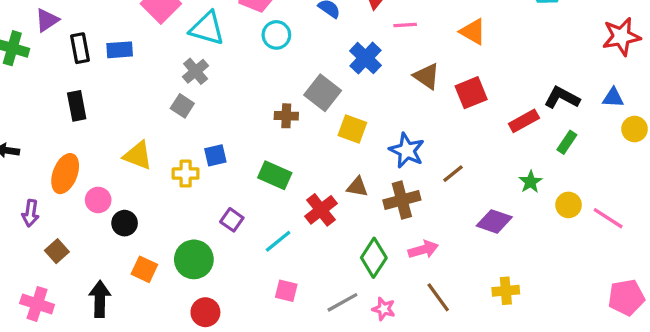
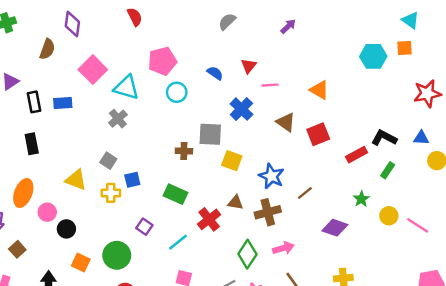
gray square: (323, 93) -> (210, 134), turned -35
gray square: (182, 106) -> (108, 161), moved

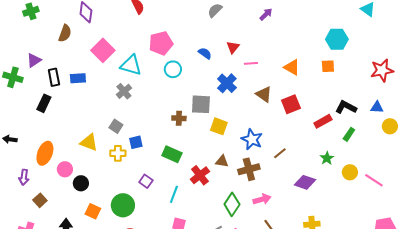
orange square: (404, 48) -> (328, 66), moved
black rectangle: (32, 144) -> (44, 103), moved, turned 36
cyan line: (178, 242) -> (174, 194), turned -30

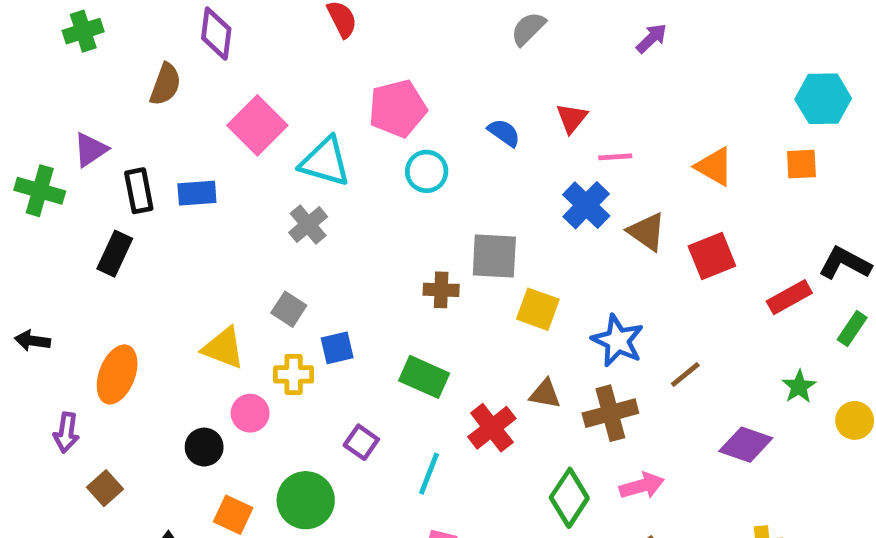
blue cross: (227, 83) -> (586, 205), moved
pink circle: (65, 169) -> (250, 413), moved

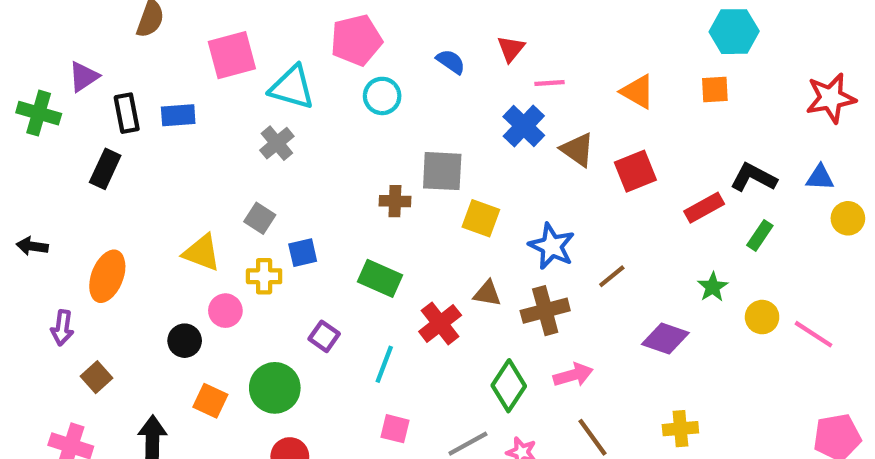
pink square: (257, 125) -> (232, 55), turned 30

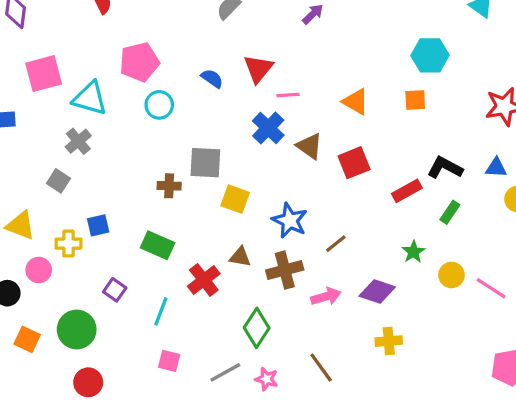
red triangle: (511, 49) -> (258, 69), size x1.4
gray square: (260, 218) -> (58, 181), moved
pink arrow: (573, 375) -> (326, 296), moved
yellow cross: (680, 429) -> (389, 341), moved

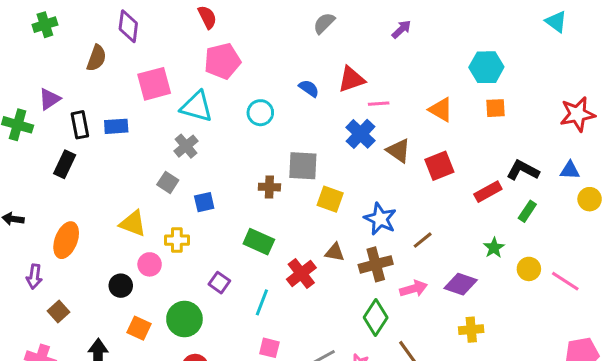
cyan hexagon: (430, 55) -> (486, 67), moved
pink pentagon: (139, 62) -> (222, 61), moved
red triangle: (258, 69) -> (351, 79), turned 32
blue square: (98, 225) -> (204, 202), moved
green diamond: (257, 328) -> (376, 317), moved

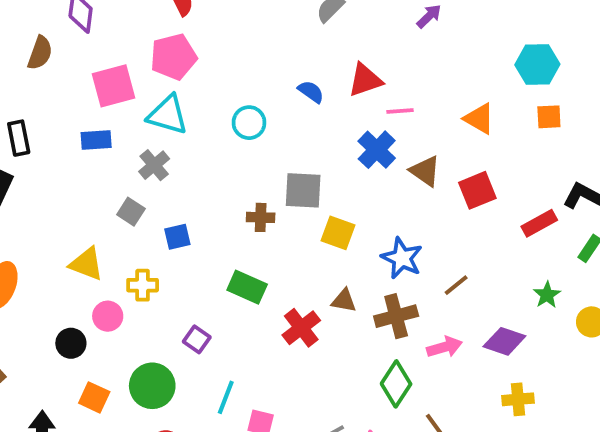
pink pentagon: (222, 61) -> (174, 57), moved
blue rectangle: (116, 126) -> (96, 140), moved
cyan line: (262, 302) -> (226, 397), moved

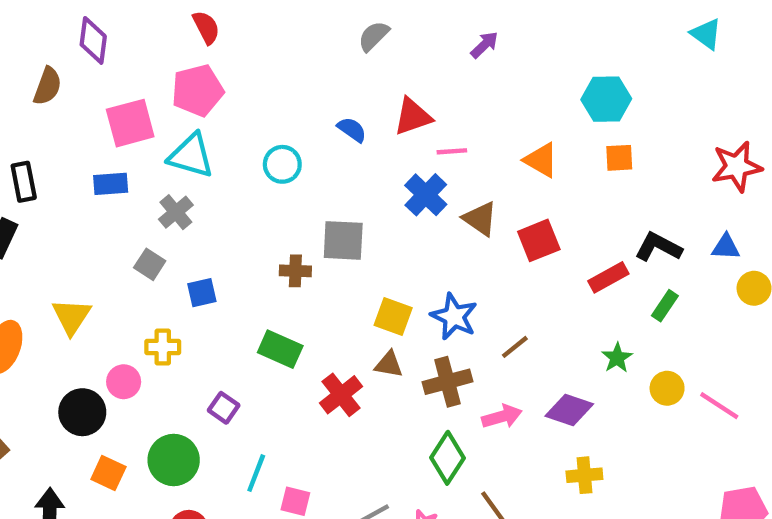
yellow square: (338, 233) -> (393, 317), moved
yellow triangle: (86, 264) -> (71, 317), moved, turned 42
black circle: (71, 343) -> (82, 412), size x1.4

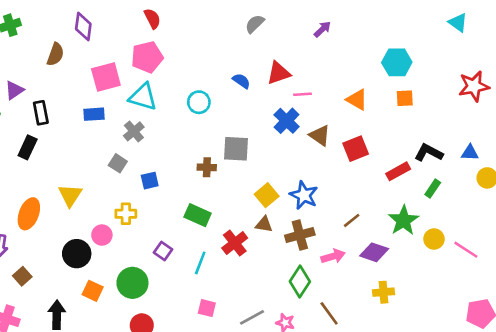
red star: (737, 167) -> (474, 86), moved
yellow square: (393, 317) -> (267, 195), turned 30
brown line: (515, 347) -> (352, 220), moved
green star: (617, 358) -> (403, 220), size x1.6
cyan line: (256, 473) -> (200, 263), moved

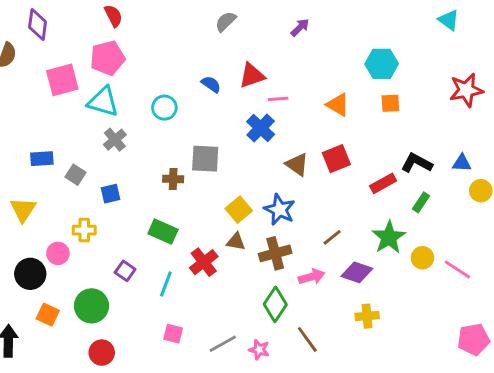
blue rectangle: (94, 114) -> (42, 159), moved
gray cross: (134, 131) -> (115, 140), moved
brown triangle: (320, 135) -> (297, 164), moved

